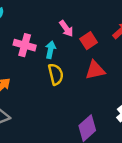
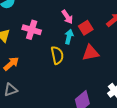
cyan arrow: (51, 50) -> (69, 37), moved

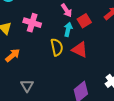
red triangle: (91, 53) -> (80, 50), moved, turned 36
gray triangle: (11, 90) -> (27, 86), moved, turned -40

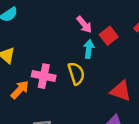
pink cross: (32, 23) -> (44, 76), moved
red triangle: (80, 50) -> (121, 91), moved

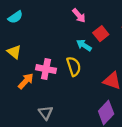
pink arrow: (84, 24) -> (79, 16), moved
cyan arrow: (89, 49) -> (84, 45), turned -64

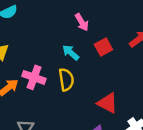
cyan arrow: (84, 45) -> (71, 53), moved

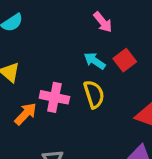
red square: (103, 47) -> (125, 60), moved

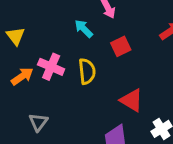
cyan arrow: (95, 61) -> (84, 29), moved

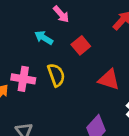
red triangle: (131, 100) -> (109, 80), moved

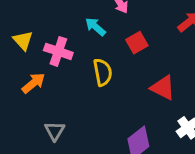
pink cross: (23, 79) -> (58, 51), moved

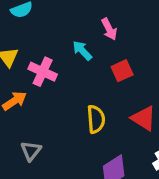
yellow semicircle: (103, 72) -> (96, 119), moved

